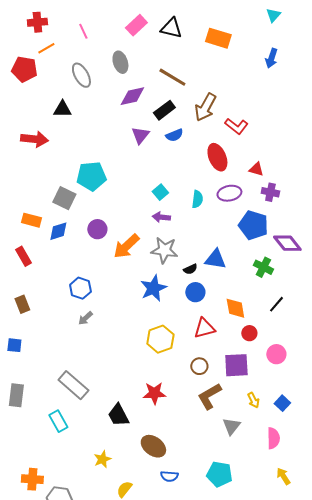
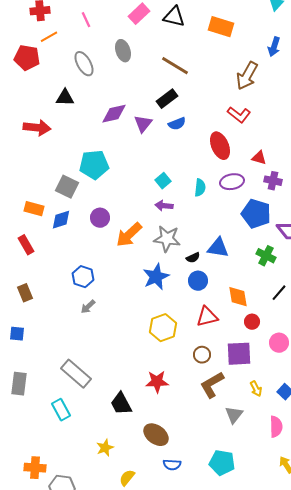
purple diamond: (132, 96) -> (114, 114), moved
brown arrow: (205, 107) -> (247, 76), moved

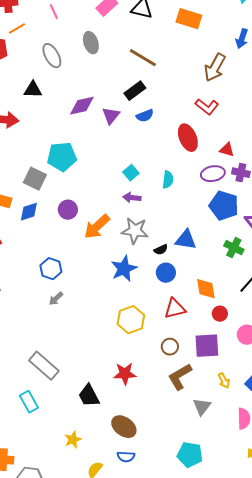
purple ellipse: (232, 182) -> (213, 174), moved
blue semicircle: (172, 465) -> (126, 457), moved

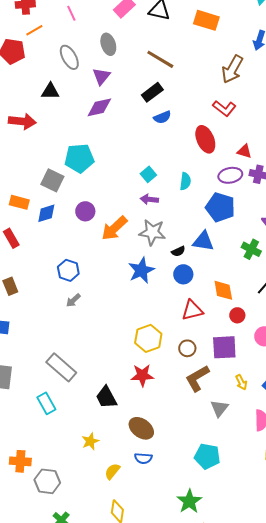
purple triangle: (111, 116) -> (101, 76), moved
blue pentagon: (224, 206) -> (220, 207), moved
yellow hexagon: (131, 320) -> (148, 338), moved

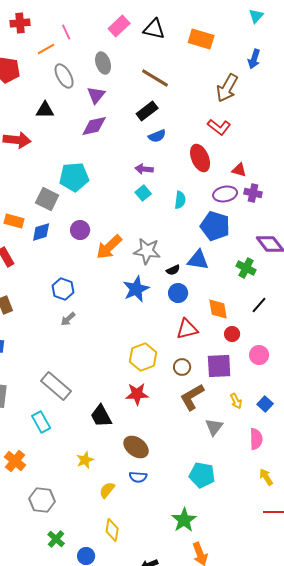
orange line: (34, 30) -> (46, 49), moved
purple arrow: (149, 199) -> (144, 169), moved
orange cross: (20, 461) -> (15, 461), moved, turned 35

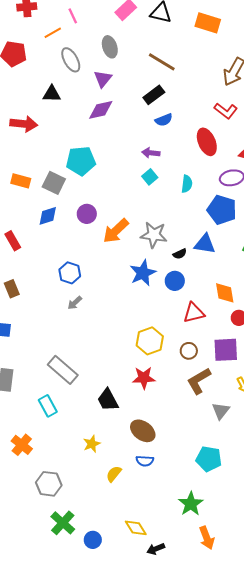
orange rectangle: (14, 221) -> (21, 181), moved
blue circle: (178, 293) -> (175, 281), moved
yellow diamond: (112, 530) -> (136, 528), moved, turned -40
green cross: (56, 539) -> (63, 523), size x1.4

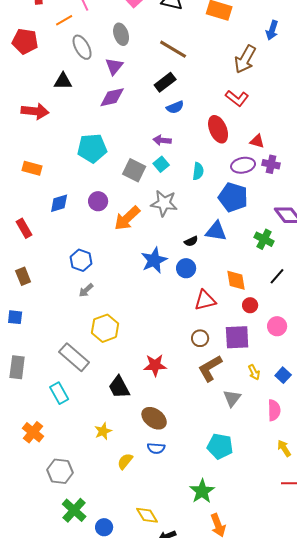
gray square: (54, 183) -> (134, 170), moved
gray star: (154, 235) -> (164, 203), moved
yellow hexagon: (150, 341) -> (105, 328), moved

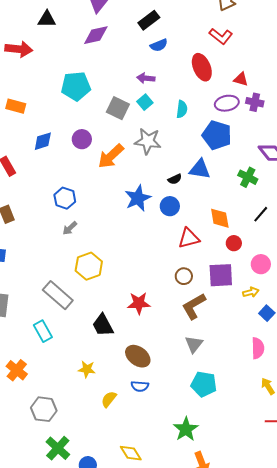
yellow arrow: (254, 372) -> (251, 292), moved, turned -77
gray triangle: (232, 398) -> (194, 344), moved
yellow star: (103, 431) -> (87, 369), turned 30

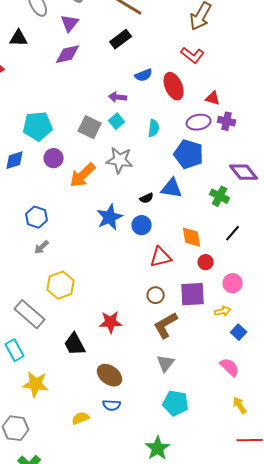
blue semicircle: (159, 45) -> (144, 75), moved
cyan pentagon: (76, 86) -> (38, 126), moved
pink semicircle: (258, 348) -> (230, 367), turned -45
yellow star: (87, 369) -> (36, 384), moved, size x1.5
yellow semicircle: (109, 399) -> (81, 418), turned 30

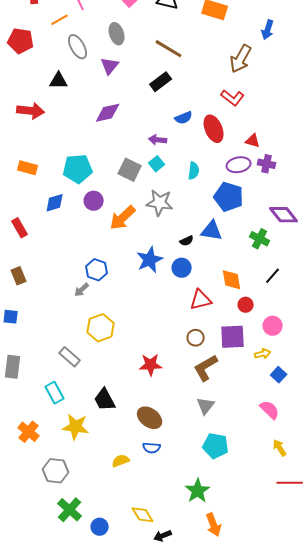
purple diamond: (68, 54) -> (108, 113), moved
blue hexagon: (37, 217) -> (97, 270), moved
gray rectangle: (30, 314) -> (70, 357), size x0.7
black trapezoid: (75, 344) -> (105, 400), moved

